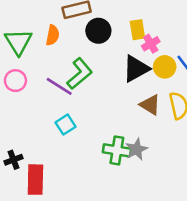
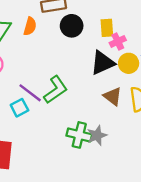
green L-shape: (80, 74) -> (56, 90), moved
purple line: (59, 86) -> (30, 93), moved
cyan square: (66, 125) -> (19, 108), moved

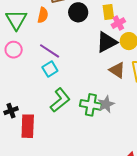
green L-shape: (56, 90) -> (60, 100), moved
purple line: (30, 93) -> (50, 51), moved
cyan square: (19, 108) -> (50, 69), moved

